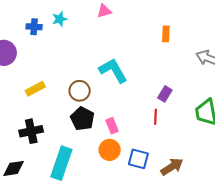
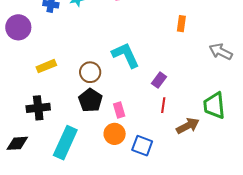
purple rectangle: (165, 94) -> (159, 80), moved
brown arrow: (172, 167) -> (188, 126), moved

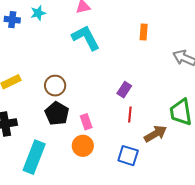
cyan L-shape: (126, 55) -> (86, 38), moved
blue square: (142, 146) -> (128, 156), moved

